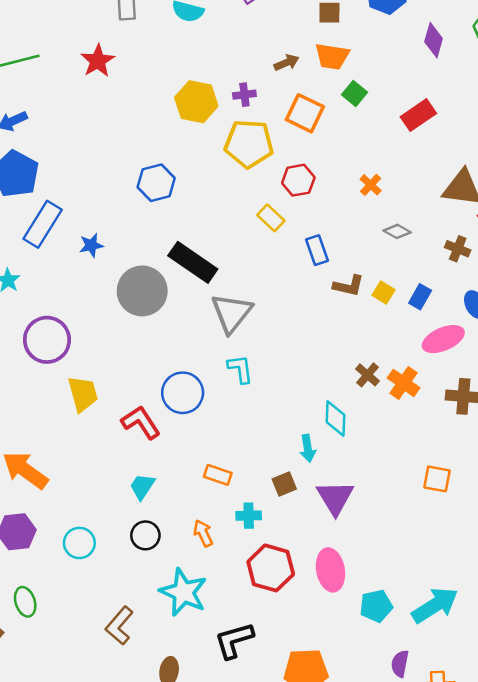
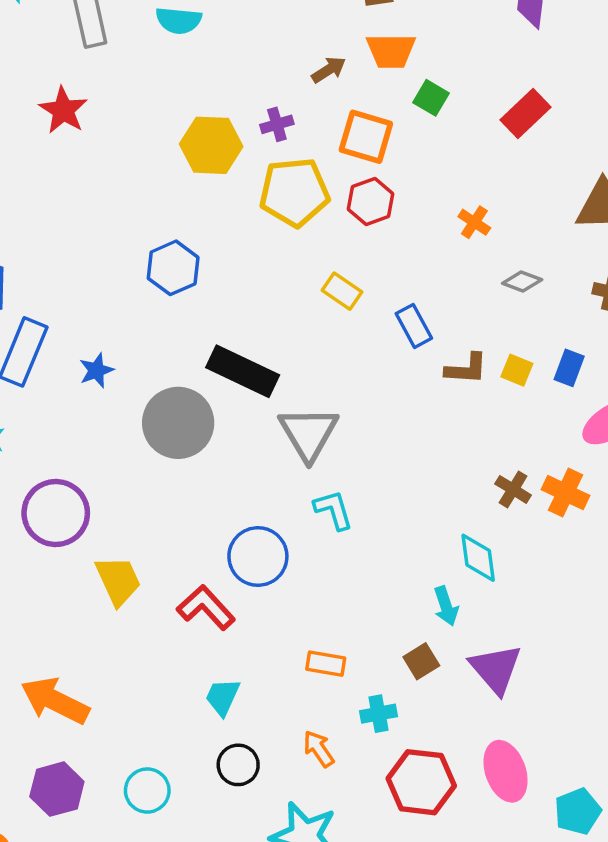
red hexagon: (298, 180) -> (371, 201), moved

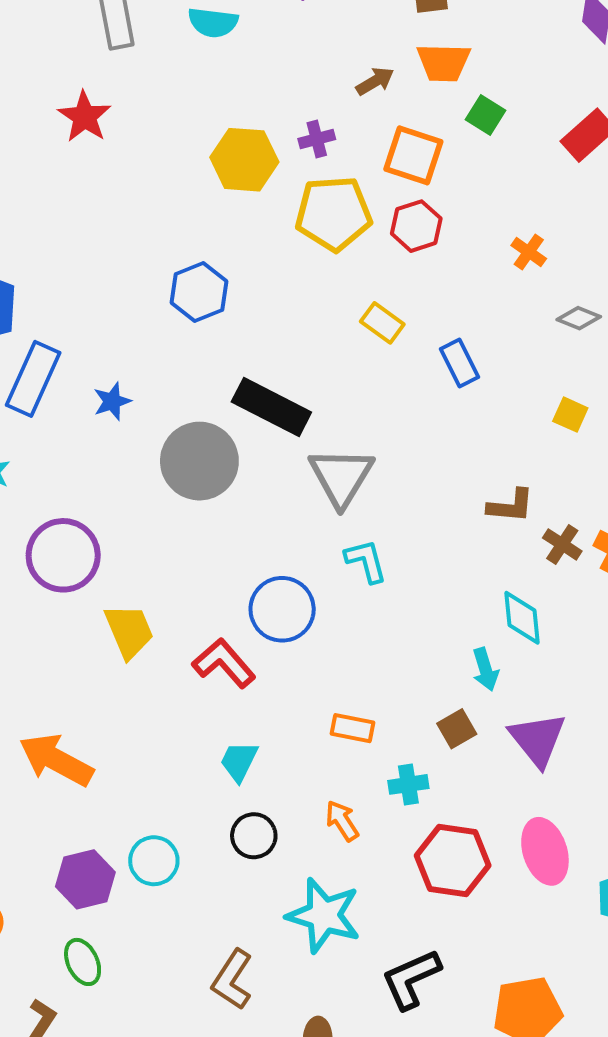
brown L-shape: (466, 369) -> (511, 506), moved
purple hexagon: (57, 789) -> (85, 879), moved

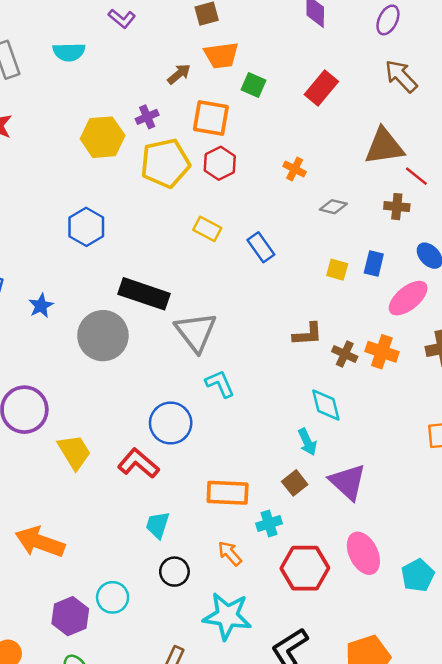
orange rectangle: (353, 728) -> (228, 493), size x1.5

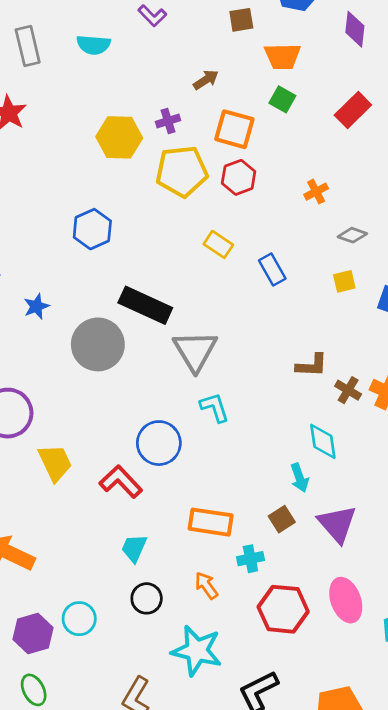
orange trapezoid: (221, 55) -> (283, 56), moved
orange cross: (295, 169) -> (316, 192), turned 30
yellow square: (337, 270) -> (344, 281), moved, turned -35

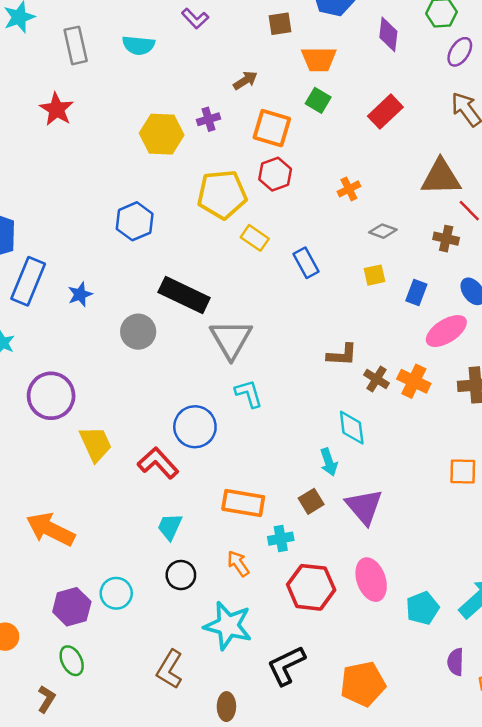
yellow pentagon: (182, 171) -> (222, 194), moved
gray circle: (98, 344) -> (138, 332), size x0.7

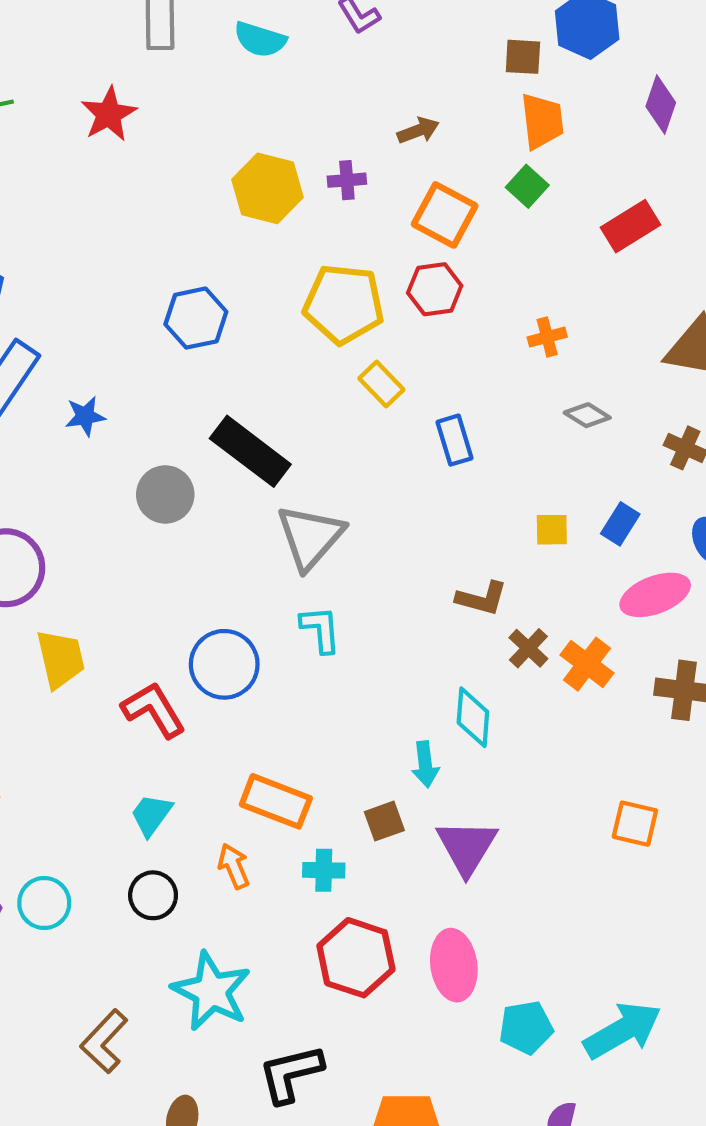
brown square: (280, 24) -> (523, 57), moved
orange trapezoid: (319, 59) -> (542, 121), turned -108
yellow square: (375, 275) -> (552, 530), moved
orange arrow: (238, 564) -> (234, 866), moved

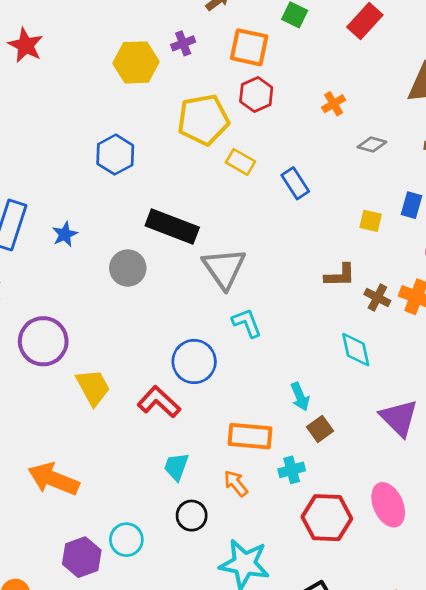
yellow square: (552, 530) -> (371, 221), turned 30
cyan arrow: (425, 764) -> (300, 397), moved
purple triangle: (467, 847) -> (399, 418), moved

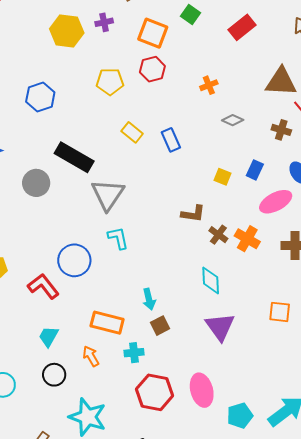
yellow pentagon: (203, 120) -> (110, 82), size x0.7
yellow rectangle: (240, 162) -> (132, 132), moved
cyan diamond: (356, 350) -> (211, 280), moved

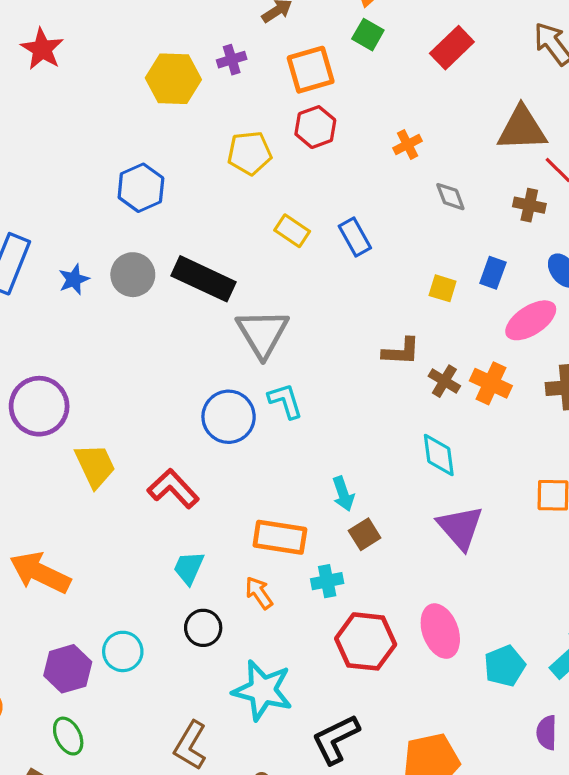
orange square: (153, 33) -> (311, 70), turned -32
gray diamond: (233, 120) -> (450, 197), turned 50
gray circle: (36, 183) -> (133, 275), moved
blue circle: (74, 260) -> (229, 417), moved

